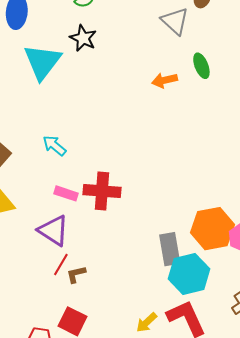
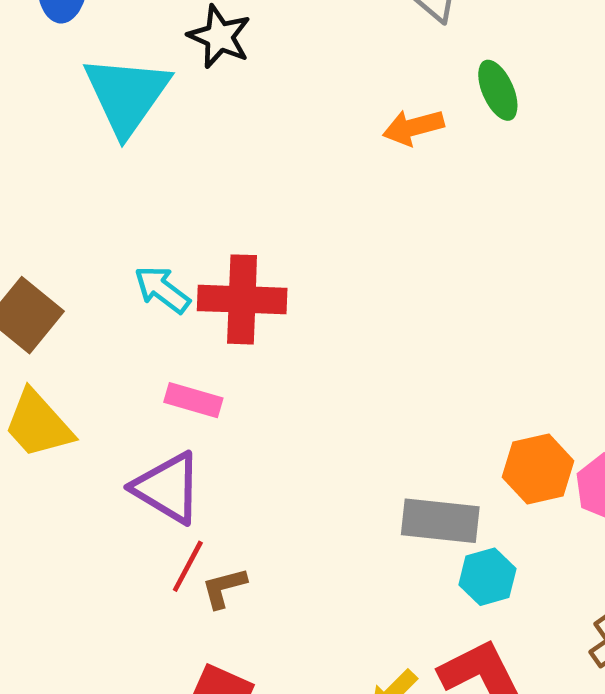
red cross: (102, 191) -> (242, 299), moved
orange hexagon: (212, 229) -> (538, 469), size x0.7
gray rectangle: (170, 249) -> (440, 521), turned -72
cyan hexagon: (189, 274) -> (487, 577), size x0.6

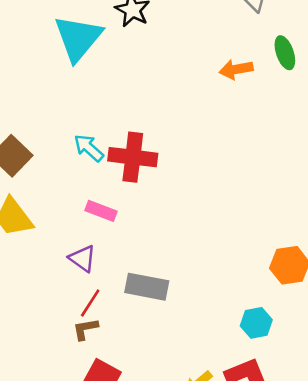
purple triangle: (168, 488) -> (83, 258), size x0.7
gray rectangle: (440, 521) -> (147, 287), moved
brown L-shape: (224, 588) -> (85, 329), moved

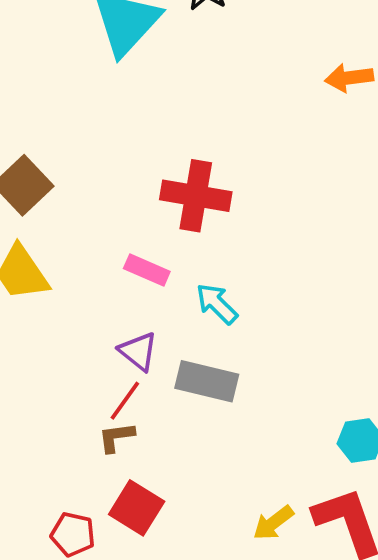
cyan arrow: (89, 148) -> (217, 304), moved
purple triangle: (83, 258) -> (138, 351), moved

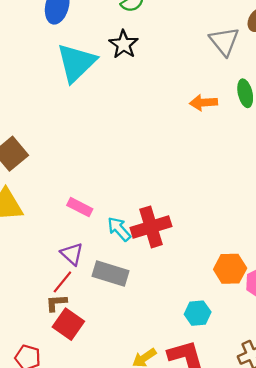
red cross: (196, 196) -> (151, 227), moved, turned -30
red square: (137, 508) -> (68, 324), moved

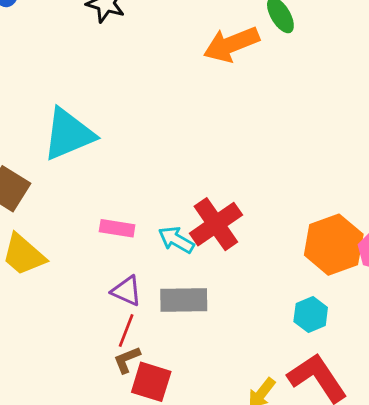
cyan triangle: (76, 63) -> (68, 134), moved, turned 39
orange arrow: (204, 103) -> (231, 44), size x1.5
orange hexagon: (230, 269) -> (334, 245), size x1.4

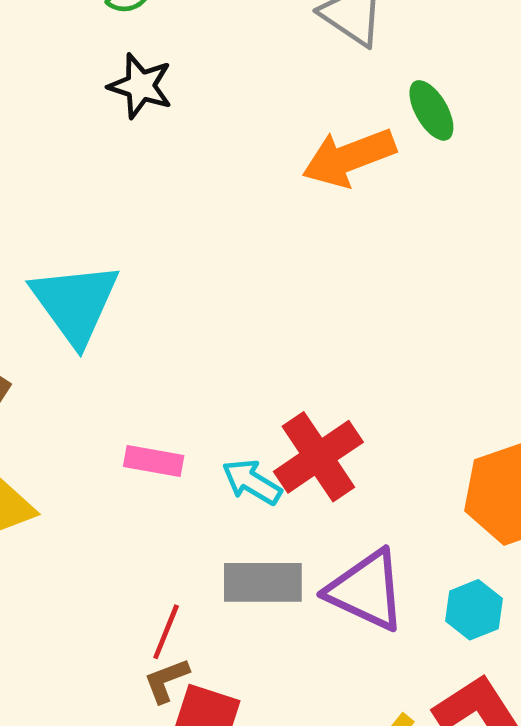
cyan triangle: (68, 134) -> (75, 303), turned -44
purple triangle: (127, 291) -> (366, 590), moved, size x1.6

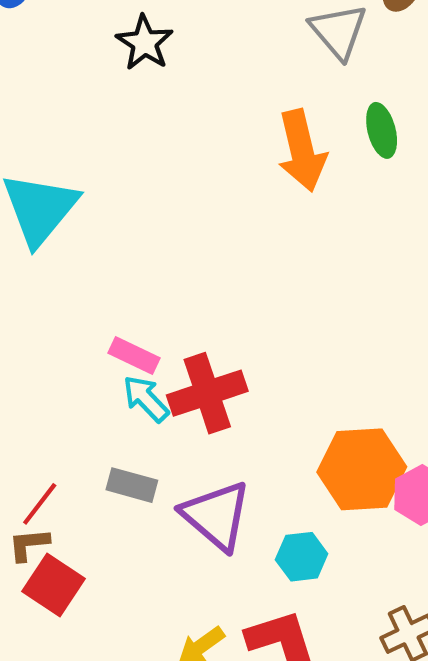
orange arrow: (349, 158) -> (302, 151), turned -98
pink rectangle: (154, 461) -> (134, 355), moved
gray rectangle: (263, 582) -> (132, 485), size x0.7

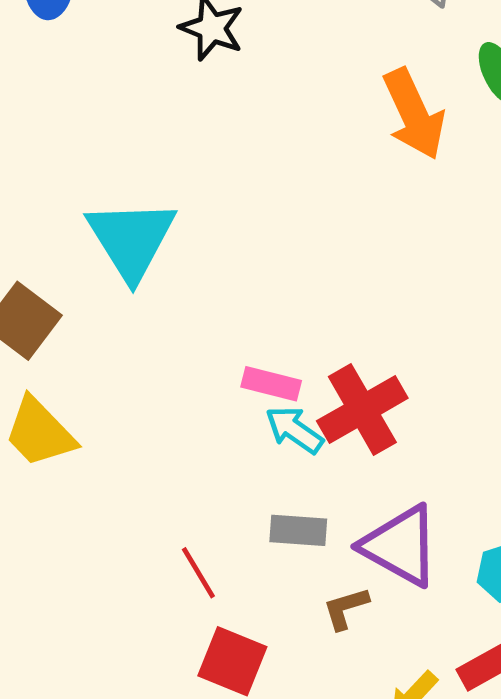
red line: (40, 504) -> (198, 573), turned -57
brown L-shape: (29, 544) -> (346, 608), moved

